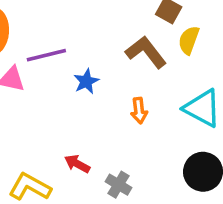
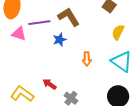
yellow semicircle: (189, 40) -> (118, 32), moved
brown L-shape: (146, 52) -> (69, 17), moved

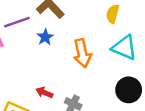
orange arrow: (87, 59) -> (82, 53), size x1.6

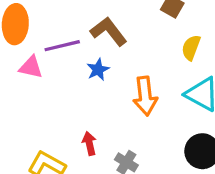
red arrow: (44, 93) -> (89, 143), turned 49

